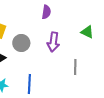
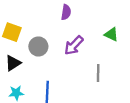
purple arrow: (53, 42) -> (74, 45), turned 36

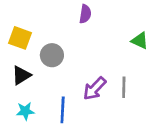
purple arrow: (74, 45) -> (95, 89), moved

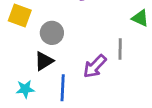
black triangle: (21, 75) -> (44, 61), moved
gray line: (124, 87) -> (120, 49), moved

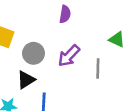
purple arrow: (95, 66) -> (69, 56), moved

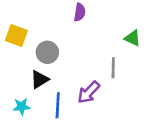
purple arrow: (69, 56) -> (89, 92), moved

